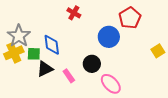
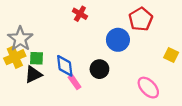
blue diamond: (52, 45) -> (65, 66), moved
yellow square: (158, 51) -> (171, 55), turned -32
black triangle: (45, 69) -> (33, 75), moved
pink ellipse: (111, 84) -> (148, 88), moved

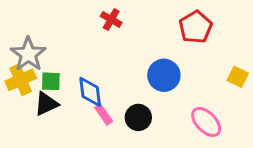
blue circle: (118, 40) -> (164, 75), moved
black circle: (99, 69) -> (138, 117), moved

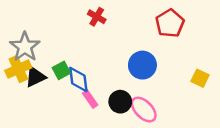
yellow square: (238, 77) -> (200, 78), moved
green square: (51, 81) -> (61, 70), moved, turned -30
black triangle: (46, 104) -> (35, 77), moved
pink ellipse: (206, 122) -> (144, 110), moved

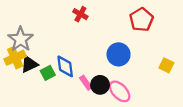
green square: (61, 70) -> (48, 73), moved
pink rectangle: (90, 99) -> (86, 83), moved

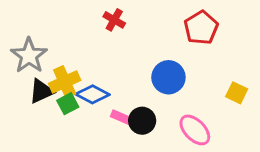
yellow cross: (15, 58) -> (65, 82), moved
blue diamond: (65, 66) -> (93, 94), turned -55
pink rectangle: (86, 83) -> (122, 118), turned -32
pink ellipse: (120, 91) -> (195, 130), moved

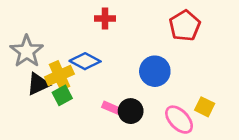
red cross: (114, 20) -> (105, 19), turned -30
yellow square: (237, 93) -> (205, 107), moved
blue diamond: (93, 94) -> (85, 61), moved

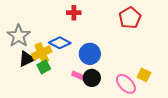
blue circle: (155, 71) -> (90, 54), moved

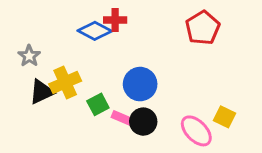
gray star: (19, 36) -> (29, 56), size x0.6
blue diamond: (60, 43) -> (95, 31), moved
green square: (44, 67) -> (98, 104), moved

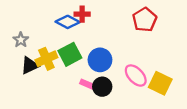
green square: (98, 104) -> (70, 54), moved, size x1.5
yellow square: (224, 117) -> (160, 83), size x1.5
pink ellipse: (196, 131) -> (136, 76), moved

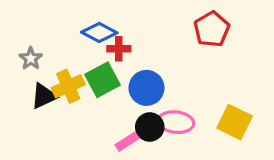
red cross: (82, 14) -> (119, 49), moved
pink ellipse: (136, 76) -> (176, 122), moved, turned -40
pink rectangle: (88, 84) -> (127, 142), moved, turned -56

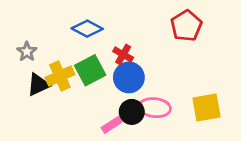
red cross: (119, 49) -> (123, 54), moved, turned 30
yellow square: (235, 122) -> (206, 108), turned -36

